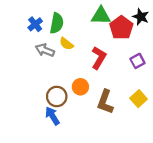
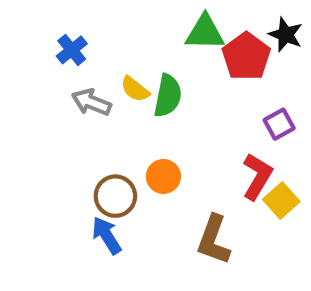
green semicircle: (57, 23) -> (168, 96), moved
red L-shape: (99, 58) -> (257, 176), moved
brown L-shape: (105, 102) -> (214, 240), moved

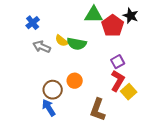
green semicircle: (168, 96) -> (77, 44), turned 90
purple square: (279, 124) -> (118, 62), moved

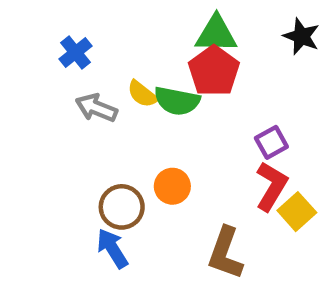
red pentagon: (113, 26) -> (214, 71), moved

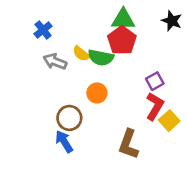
orange circle: (172, 186) -> (97, 93), moved

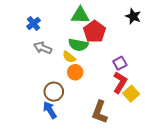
green triangle: (123, 19) -> (80, 15), moved
yellow semicircle: (81, 54) -> (69, 57), moved

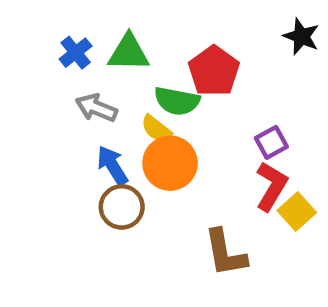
green triangle: (80, 15) -> (129, 53), moved
orange circle: (75, 72) -> (170, 163), size x1.5
blue arrow: (50, 110) -> (112, 165), moved
brown L-shape: (100, 112) -> (225, 253), turned -30

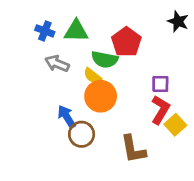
blue cross: (76, 53) -> (45, 31), turned -30
purple square: (271, 142) -> (160, 84), turned 30
blue arrow: (112, 165) -> (67, 117), moved
brown circle: (122, 207) -> (82, 134), moved

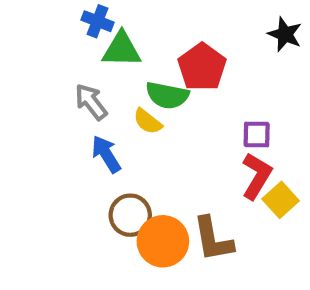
blue cross: (45, 31) -> (98, 21), moved
gray arrow: (57, 64) -> (91, 102), turned 30
orange circle: (101, 96) -> (163, 241), moved
blue arrow: (67, 117) -> (106, 154), moved

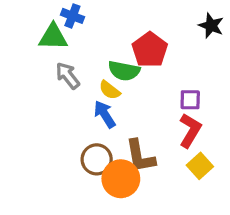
green triangle: (121, 50) -> (53, 37), moved
blue arrow: (106, 154) -> (105, 114), moved
yellow square: (281, 200) -> (200, 166), moved
brown L-shape: (213, 239) -> (140, 156), moved

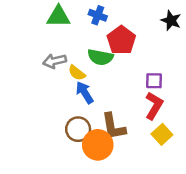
blue cross: (72, 16) -> (98, 15), moved
green triangle: (53, 37) -> (58, 17), moved
gray arrow: (68, 76) -> (55, 61), turned -65
yellow semicircle: (110, 90) -> (77, 73), moved

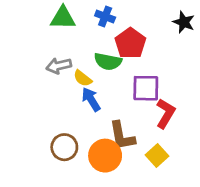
purple square: (154, 81) -> (146, 88), moved, size x1.5
brown circle: (78, 129) -> (64, 147), moved
yellow square: (162, 134) -> (157, 156), moved

